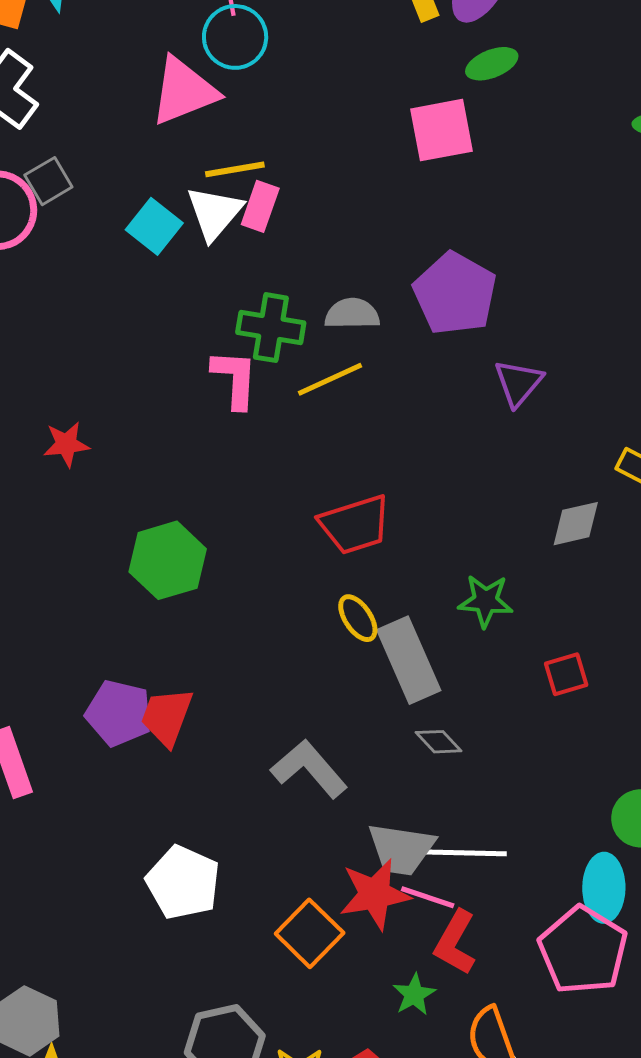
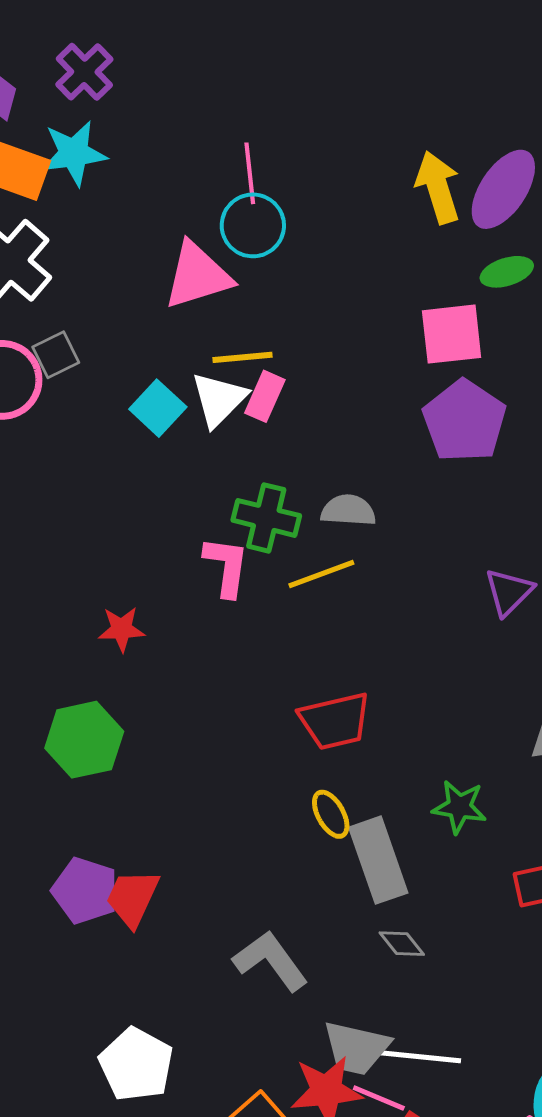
purple pentagon: (455, 294) -> (464, 421), moved
red star: (66, 444) -> (122, 629), moved
green hexagon: (168, 560) -> (84, 740), moved

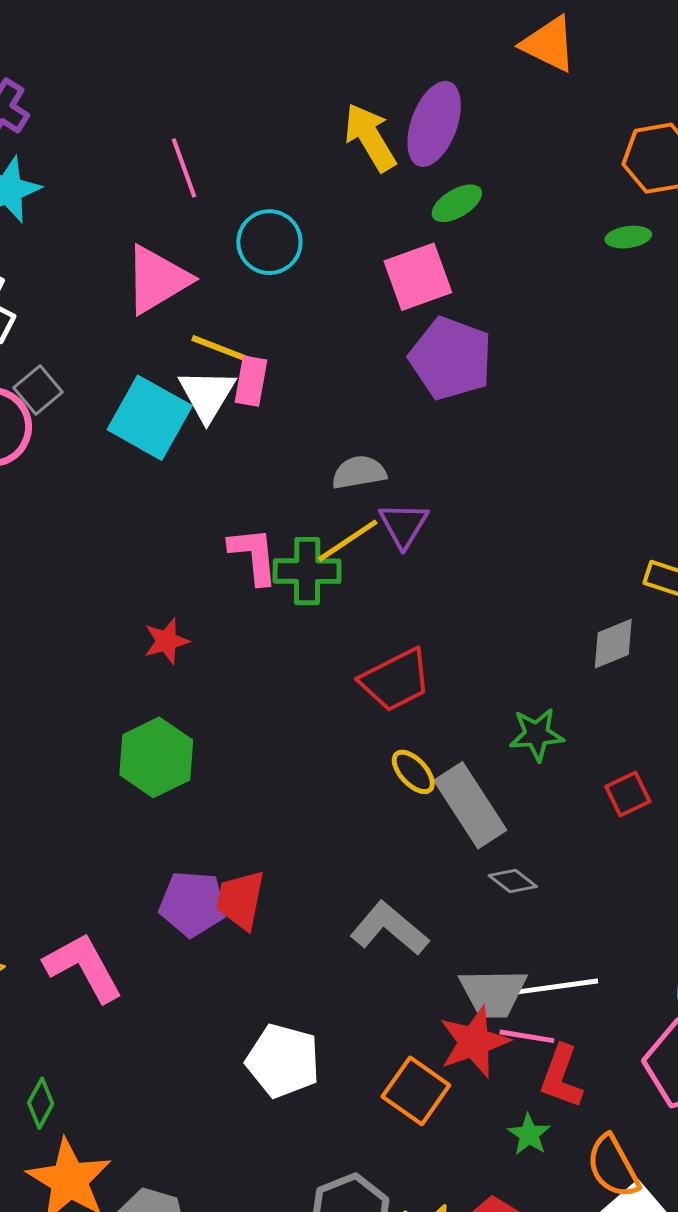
cyan circle: (253, 225) -> (269, 242), moved
yellow line: (243, 357) -> (220, 349), turned 40
cyan square: (158, 408) -> (150, 418), size x1.5
green cross: (266, 518) -> (307, 571), moved
purple triangle: (509, 592) -> (404, 525), moved

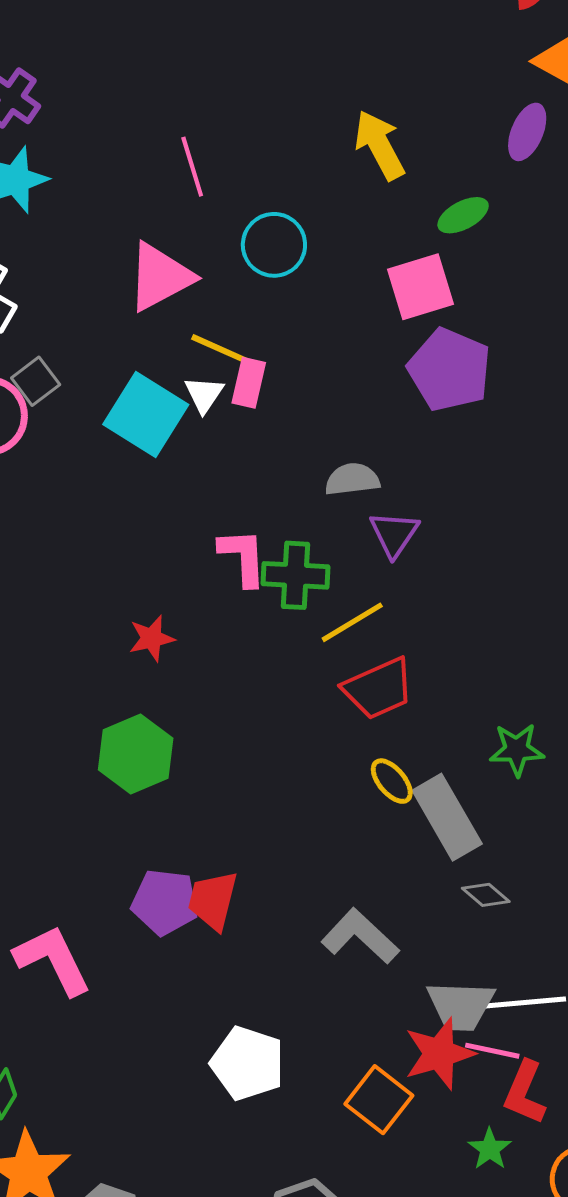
purple ellipse: (434, 124) -> (527, 132), moved, size x0.7
white triangle: (207, 395) -> (204, 394), size x0.7
yellow line: (348, 541) -> (352, 622), moved

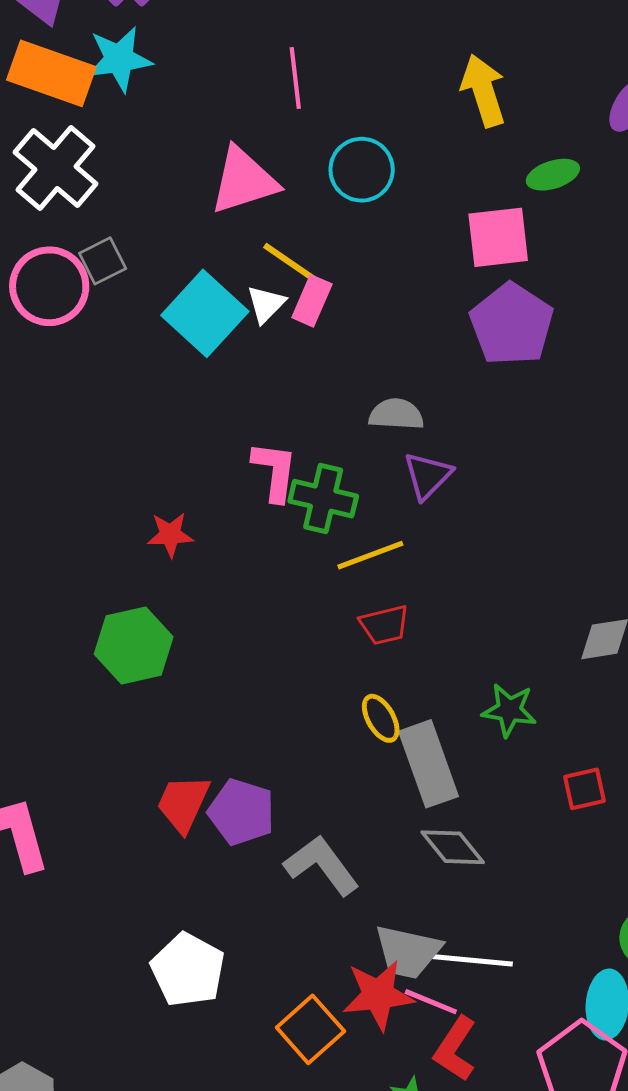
red trapezoid: (379, 688) -> (384, 625), size x0.7
gray diamond: (486, 895) -> (453, 847), size x1.4
purple pentagon: (165, 902) -> (241, 812), moved

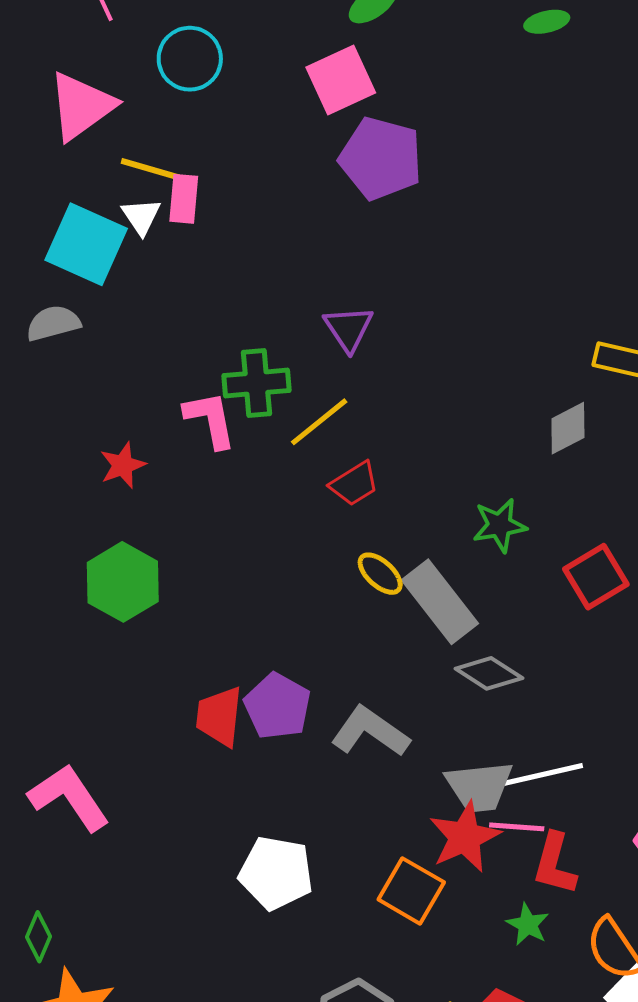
gray semicircle: (396, 414) -> (53, 323), moved
pink L-shape: (275, 471) -> (210, 420), moved
red square: (585, 789) -> (596, 577), size x1.4
purple pentagon: (241, 812) -> (277, 706), turned 30

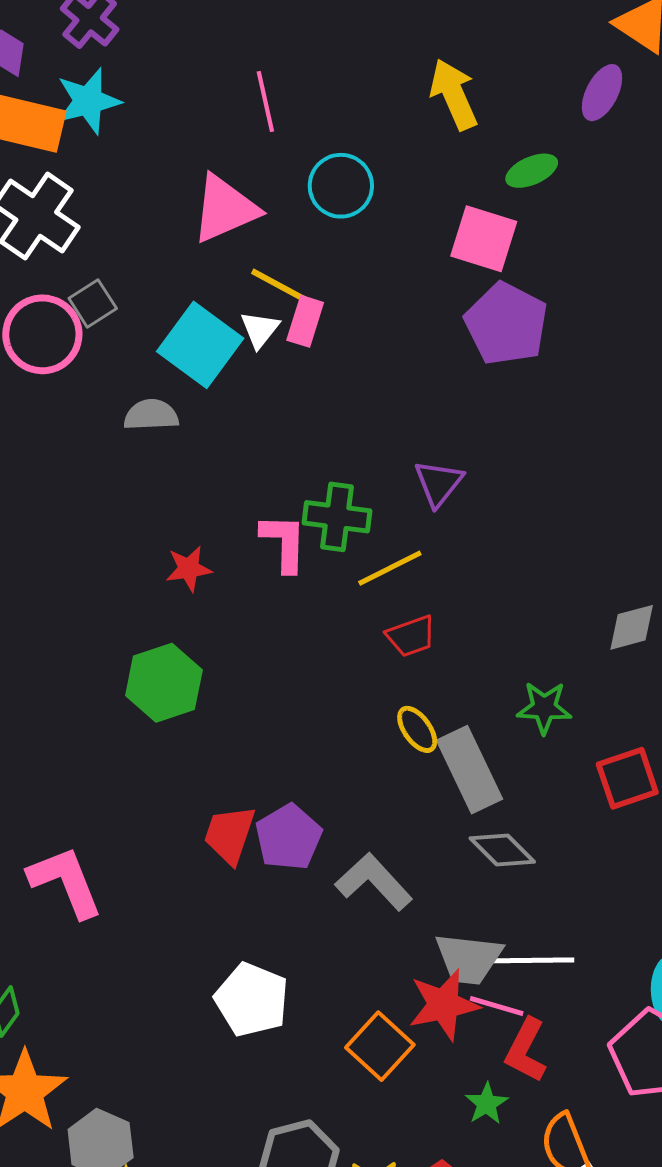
pink square: (341, 80) -> (484, 239), turned 30

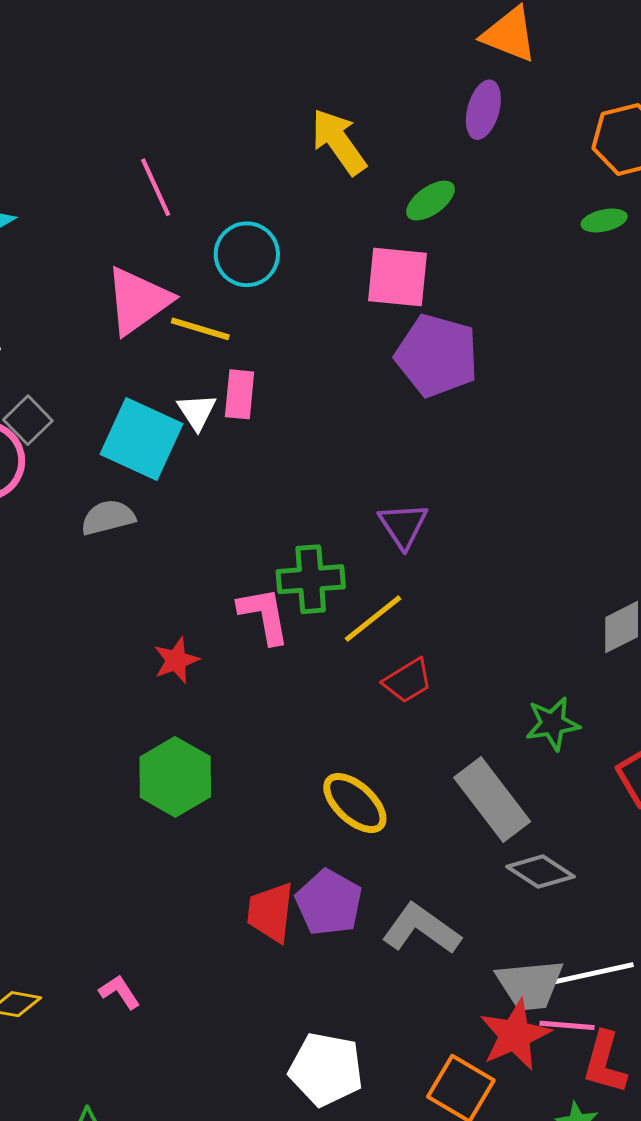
yellow line: (279, 285) -> (200, 329), moved
yellow ellipse: (417, 729) -> (355, 803), moved, size x1.4
pink L-shape: (65, 882) -> (120, 992), size x0.5

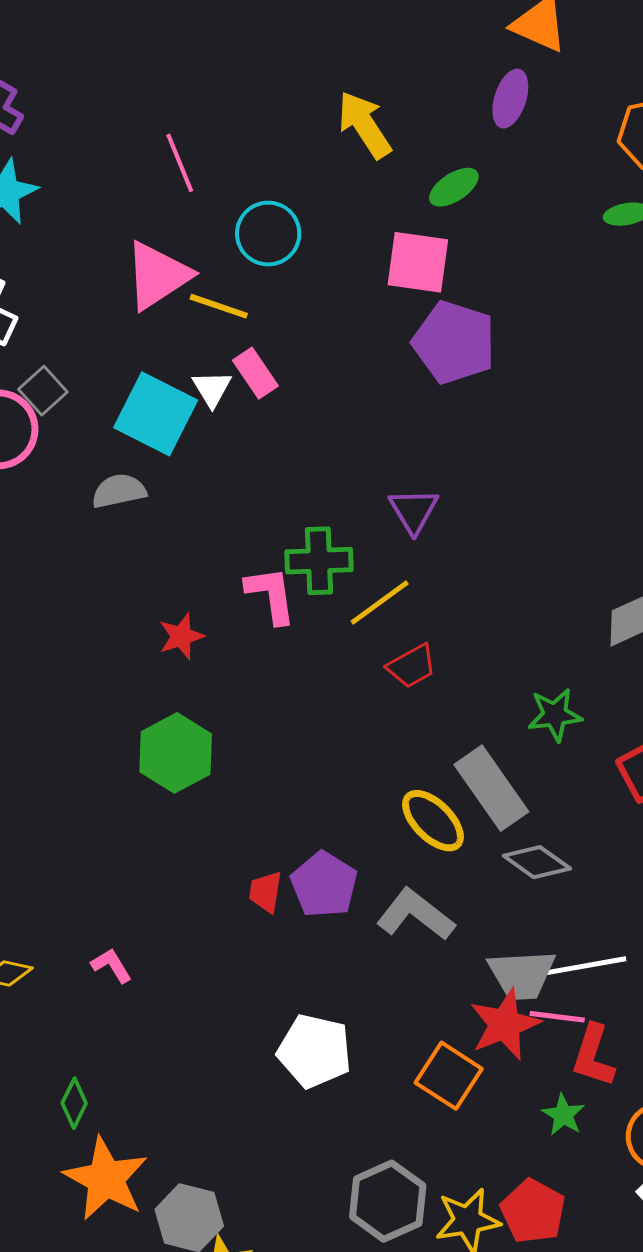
pink rectangle: (240, 394) -> (255, 373), turned -42
yellow ellipse: (355, 803) -> (433, 821), moved
red trapezoid: (271, 912) -> (266, 892), size x0.7

